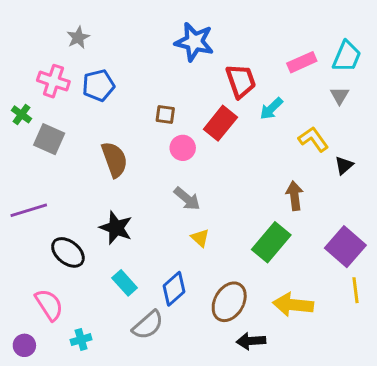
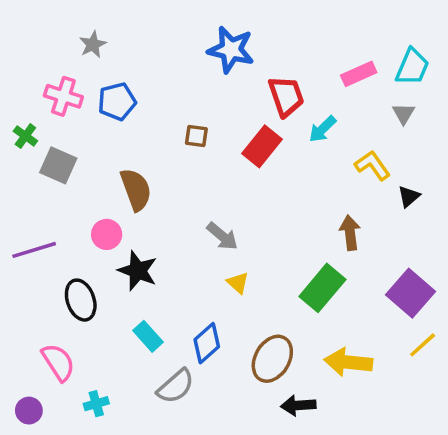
pink circle: (183, 148) -> (107, 234), moved
black ellipse: (68, 252) -> (81, 300), turned 32
yellow line: (356, 290) -> (423, 345), turned 55

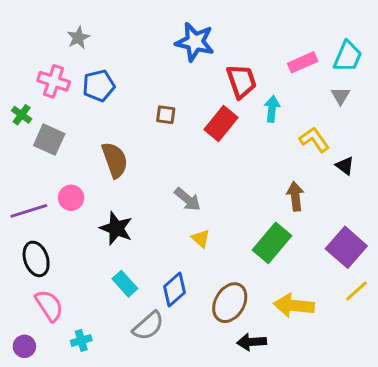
cyan arrow: (322, 129) -> (272, 109), turned 140
black triangle: (409, 196) -> (345, 166), turned -42
pink circle: (107, 234) -> (71, 198), moved
black ellipse: (81, 300) -> (36, 259), moved

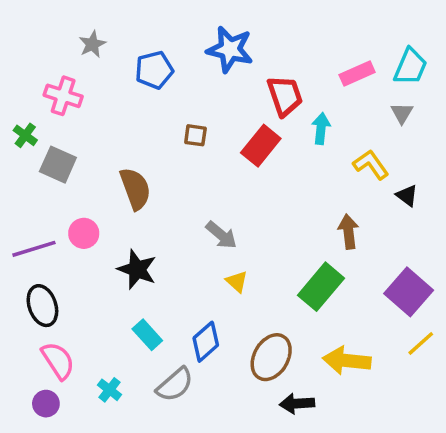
blue pentagon: (99, 86) -> (154, 70), moved
cyan cross: (81, 340) -> (110, 390), moved, turned -36
purple circle: (24, 346) -> (46, 404), moved

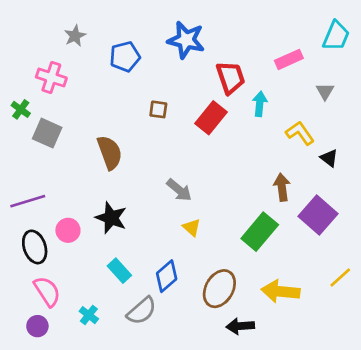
cyan trapezoid: (410, 67) -> (336, 36), moved
pink circle: (84, 233) -> (68, 230), moved
purple square: (409, 292) -> (318, 215), moved

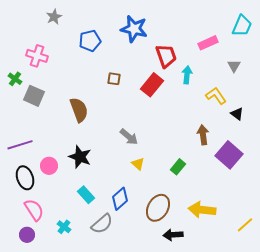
gray star: (75, 36) -> (54, 17), moved
green rectangle: (260, 232) -> (178, 167), moved, size x0.6
yellow line: (340, 278) -> (245, 225), moved

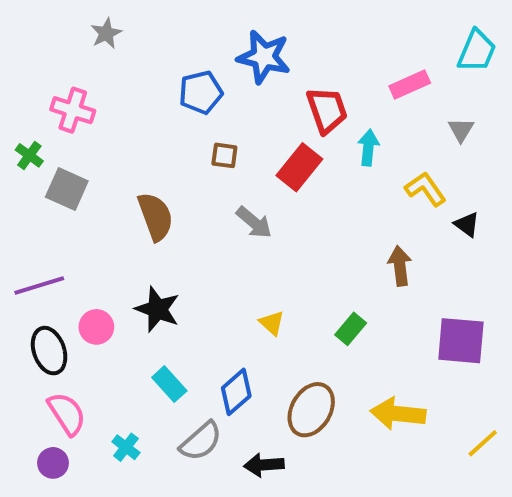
blue pentagon: (90, 41) -> (201, 92), moved
gray arrow: (129, 137) -> (254, 222), moved
purple square: (229, 155) -> (461, 341), moved, turned -36
black arrow: (173, 235) -> (264, 465), moved

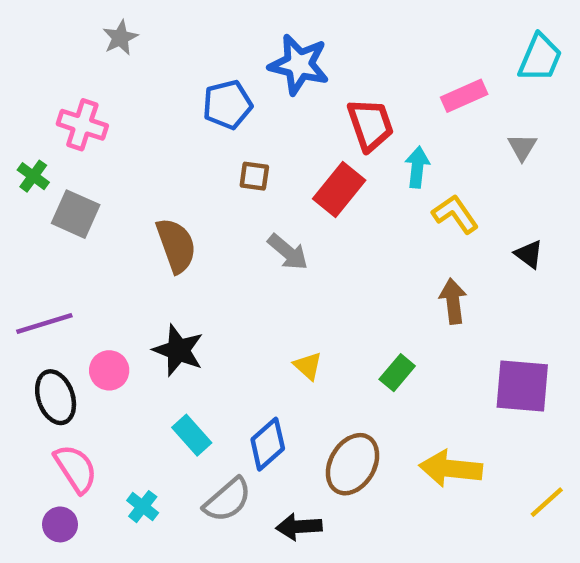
yellow L-shape: (425, 189) -> (455, 214), moved

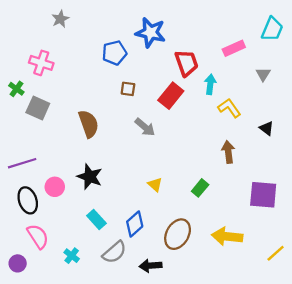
purple circle: (60, 524) -> (18, 263), moved

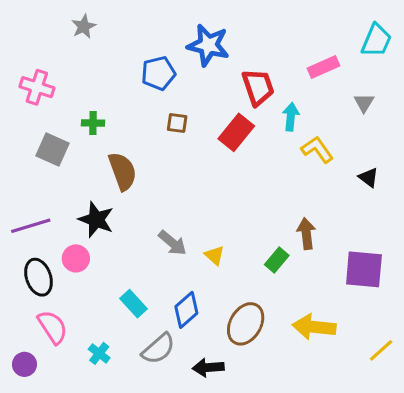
pink cross: (41, 63) -> (37, 87), moved
green cross: (16, 89) -> (93, 123), moved, turned -35
gray arrow: (145, 127) -> (172, 243), moved
brown arrow: (228, 152) -> (306, 234), moved
black star: (90, 177) -> (96, 220), moved

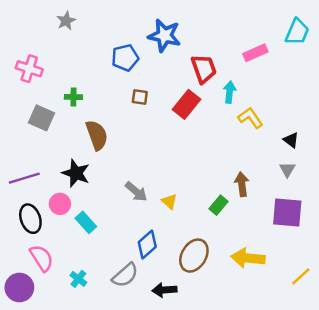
gray triangle: (364, 103) -> (287, 170), moved
cyan rectangle: (133, 304) -> (86, 222), moved
purple circle: (24, 364) -> (19, 287), size x1.5

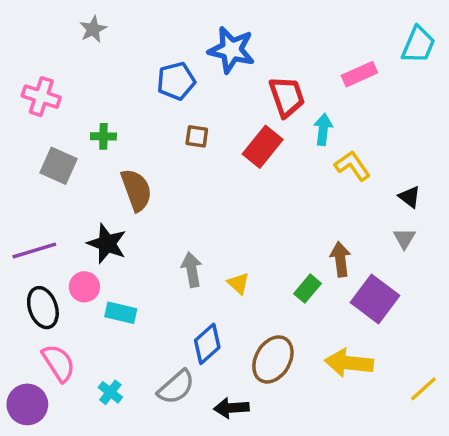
gray arrow: (136, 192) -> (192, 270), turned -140
purple square: (287, 213) -> (375, 299), moved, turned 32
cyan rectangle: (86, 222) -> (121, 313), turned -35

